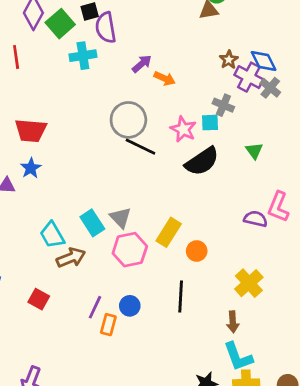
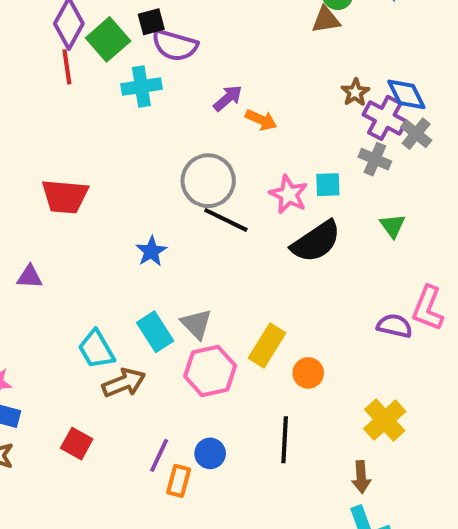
purple semicircle: (106, 28) -> (175, 45), turned -64
red line: (16, 57) -> (67, 67), moved
gray cross: (223, 105) -> (375, 159), moved
blue star: (31, 168) -> (151, 251), moved

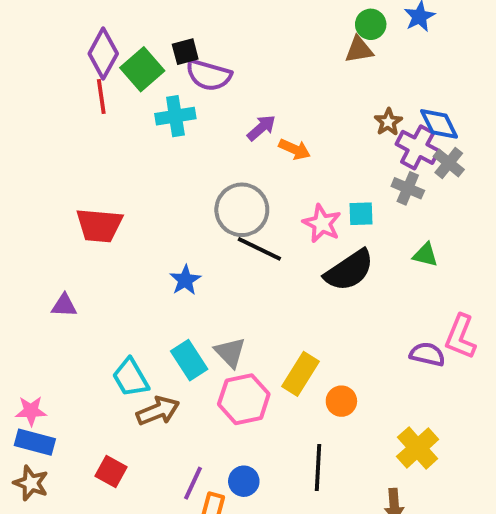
green triangle: (393, 226) -> (425, 255), turned -40

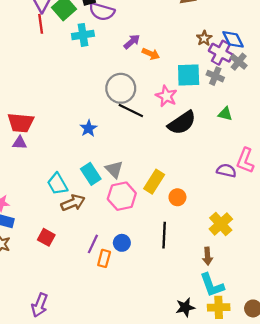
cyan square: (361, 214) -> (189, 75), moved, size x1.6
red trapezoid: (99, 225) -> (21, 123), moved

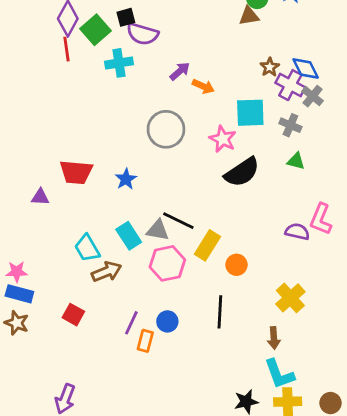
gray cross: (215, 76) -> (290, 125), moved
black line: (131, 111) -> (178, 221), moved
red trapezoid: (21, 123) -> (76, 172), moved
gray triangle: (114, 169) -> (158, 230), turned -36

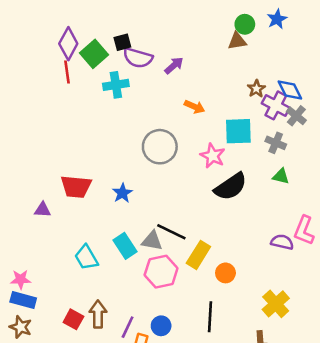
purple arrow: (180, 71) -> (174, 66), moved
brown arrow: (107, 272) -> (98, 314), moved, turned -68

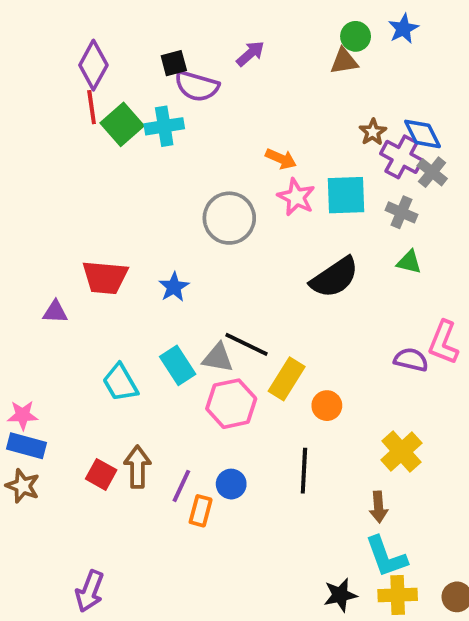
green square: (94, 54) -> (122, 124), moved
purple arrow: (174, 66) -> (250, 54), moved
pink star: (213, 156) -> (296, 197), moved

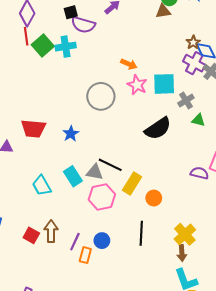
brown star: (373, 132) -> (193, 42), moved
gray cross: (401, 212) -> (186, 100), moved, turned 35
yellow cross: (401, 451) -> (185, 234), moved

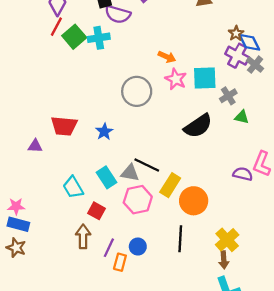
red line: (26, 36) -> (56, 27), turned 36
orange circle: (154, 198) -> (194, 201), size x1.6
red square: (31, 235) -> (97, 211), moved

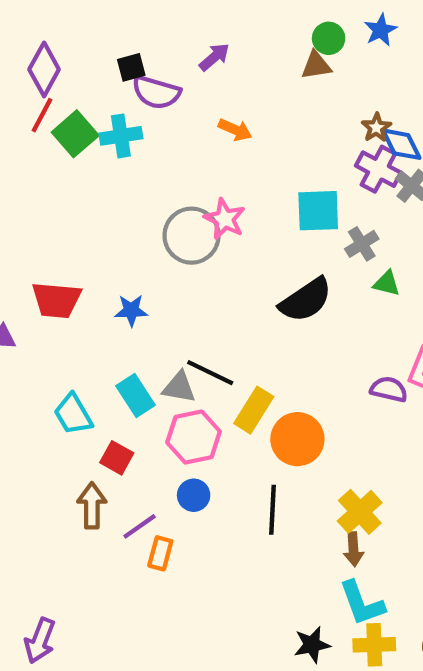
orange arrow: (167, 57) -> (235, 130), moved
pink star: (176, 79) -> (225, 219), moved
blue star: (104, 132) -> (131, 310), turned 30
blue circle: (138, 247) -> (194, 495), moved
purple line: (109, 248) -> (140, 526), turned 30

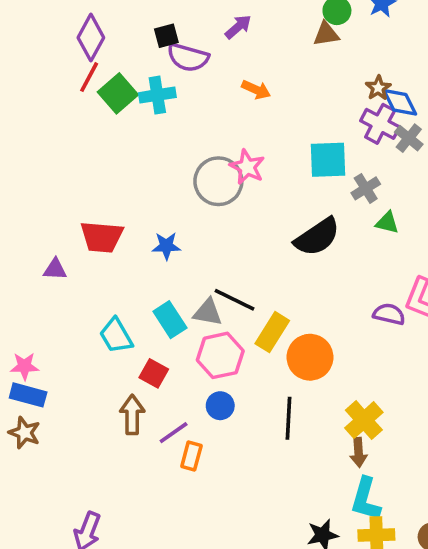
cyan L-shape: (362, 603) -> (366, 499), turned 36

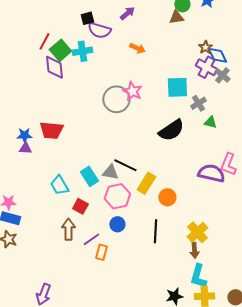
purple diamond: (91, 38) -> (54, 67), moved, turned -35
blue star: (166, 246) -> (24, 135), moved
purple semicircle: (389, 314) -> (211, 173), size x1.5
orange circle: (310, 357) -> (167, 197), size x0.7

